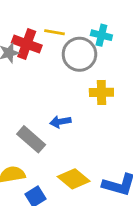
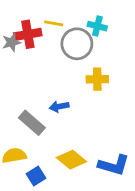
red cross: (27, 44) -> (28, 34), turned -30

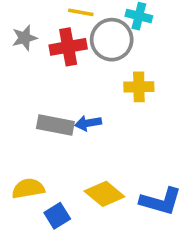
red cross: (28, 34) -> (68, 47), moved
gray rectangle: (32, 123) -> (55, 125), moved, turned -30

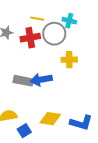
blue arrow: (88, 123) -> (41, 80), size x1.5
yellow diamond: (104, 194) -> (50, 119), turned -30

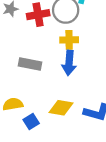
yellow cross: (69, 60) -> (69, 40), moved
blue arrow: (41, 80) -> (69, 63), moved, turned -75

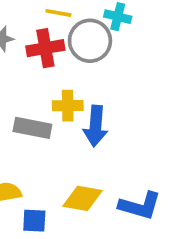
yellow cross: (69, 40) -> (68, 106), moved
blue square: (31, 121) -> (34, 221), turned 35

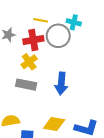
yellow cross: (68, 106) -> (29, 62), moved, turned -35

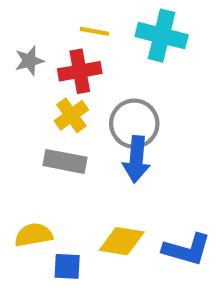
cyan cross: (74, 22) -> (162, 36), size x1.6
gray circle: (58, 36) -> (134, 124), moved

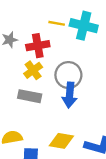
yellow line: (94, 31) -> (57, 23), moved

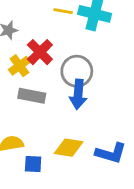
red cross: (38, 46) -> (40, 52), moved, turned -35
yellow cross: (33, 70) -> (19, 66), moved

